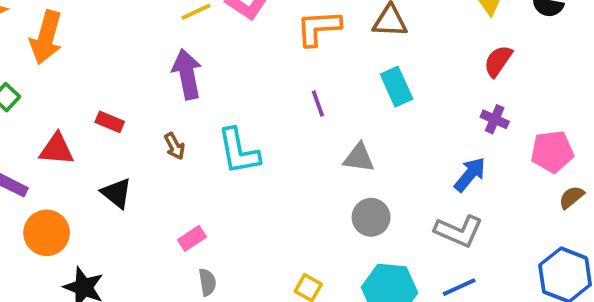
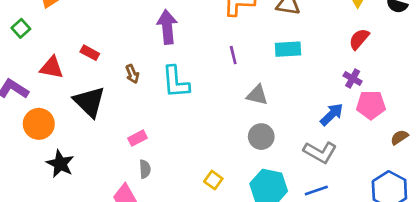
purple arrow: (187, 74) -> (167, 27), moved
cyan rectangle: (397, 87) -> (288, 49), turned -75
pink pentagon: (552, 152) -> (371, 105), moved
black triangle: (117, 193) -> (89, 102), size x1.5

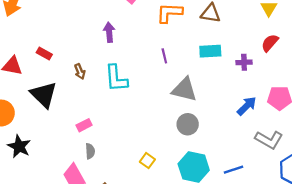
purple arrow: (167, 27) -> (109, 32), size x0.7
purple cross: (353, 78) -> (244, 62), moved, turned -32
gray triangle: (257, 95) -> (184, 90), size x1.4
gray L-shape: (320, 152) -> (269, 140), moved

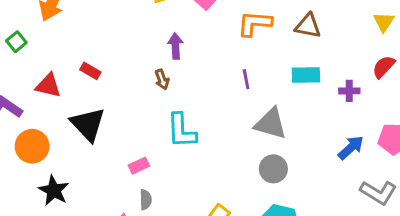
brown arrow: (80, 71) -> (162, 79), moved
cyan L-shape: (116, 78) -> (181, 131), moved

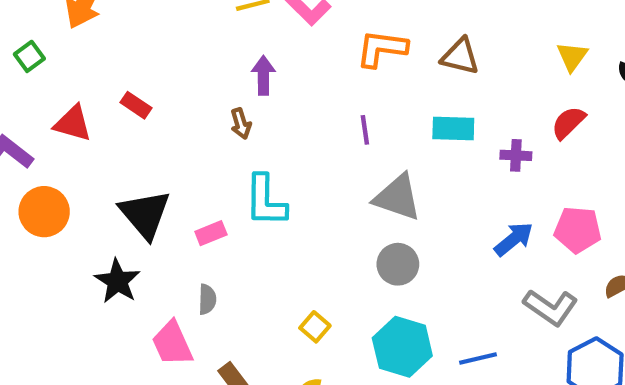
black triangle: (88, 124) -> (145, 214), moved
pink rectangle: (139, 166) -> (211, 233), moved
black star: (54, 190) -> (117, 281), moved

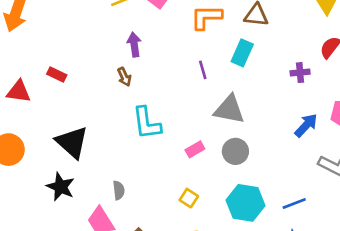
cyan rectangle: (453, 129) -> (242, 53), moved, turned -60
pink rectangle: (211, 233) -> (195, 149), moved

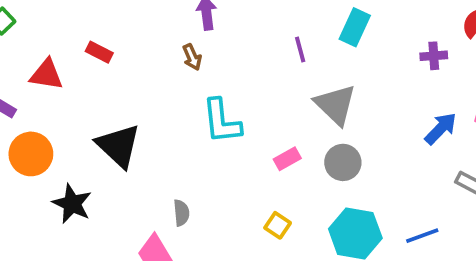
gray triangle: (229, 109) -> (335, 105), turned 32
black star: (61, 187) -> (72, 204), moved

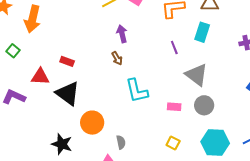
black triangle: (119, 146) -> (68, 93), moved
orange circle: (31, 154) -> (92, 123), moved
pink rectangle: (287, 159) -> (174, 107), turned 40

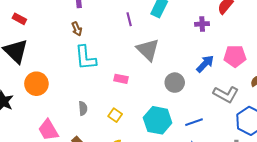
brown arrow: (117, 58) -> (77, 29), moved
gray circle: (204, 105) -> (175, 83), moved
gray semicircle: (121, 142) -> (83, 108), moved

